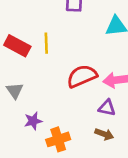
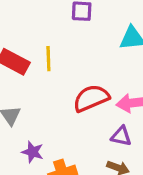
purple star: (33, 121) -> (33, 152), turned 30

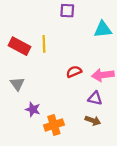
red semicircle: (91, 98) -> (74, 72), size x0.6

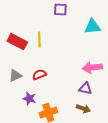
red semicircle: (74, 72) -> (39, 75), moved
gray triangle: (17, 84) -> (15, 76), turned 40

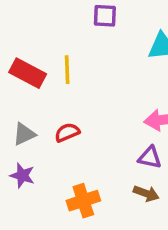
purple star: (29, 99) -> (22, 175), moved

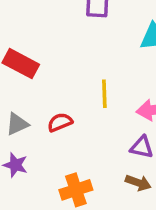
yellow line: (67, 70) -> (104, 94), moved

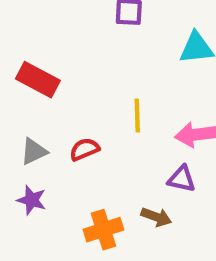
brown arrow: (138, 183) -> (156, 217), moved

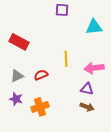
brown arrow: (156, 217) -> (87, 107), moved
orange cross: (103, 230) -> (40, 107), moved

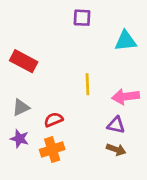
red semicircle: (41, 75) -> (54, 120), moved

